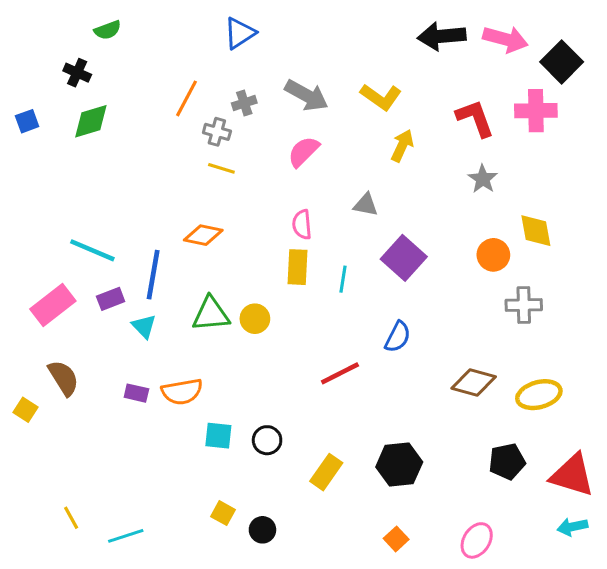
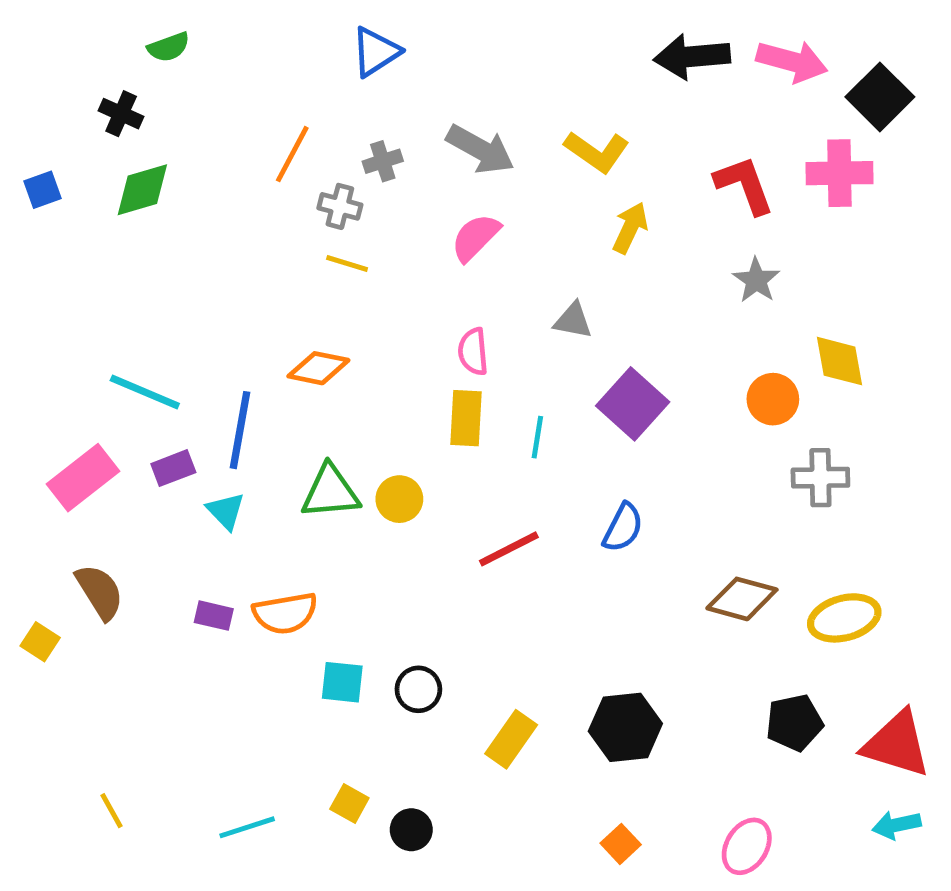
red line: (340, 373) -> (509, 549), moved
cyan line: (126, 536) -> (247, 827), moved

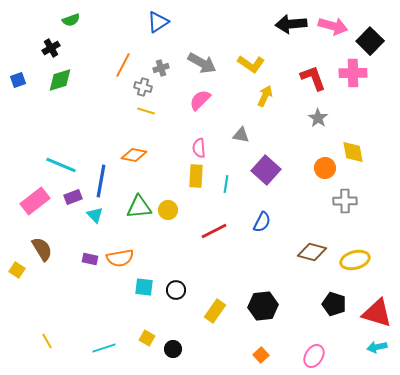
black cross: (121, 114) -> (51, 48), turned 36
black pentagon: (794, 723) -> (334, 304), turned 30

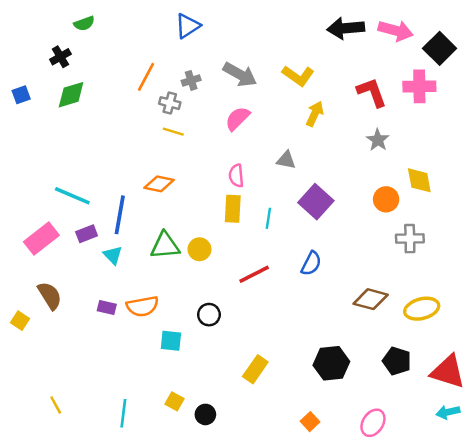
black circle: (176, 290) -> (209, 315), moved
black hexagon: (263, 306) -> (331, 363), moved
cyan line: (104, 348) -> (123, 413), turned -65

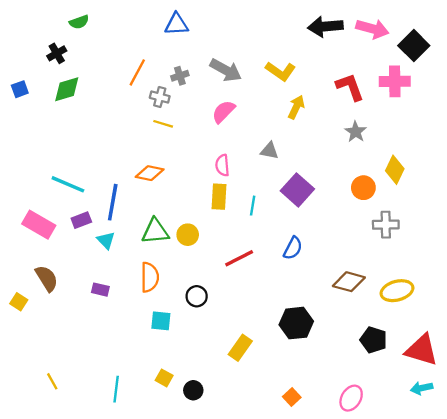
blue triangle: (188, 26) -> (176, 24), turned 30
yellow diamond: (419, 180) -> (395, 170), turned 36
pink rectangle: (41, 239) -> (39, 225), turned 68
orange semicircle: (142, 306) -> (150, 277), moved, turned -80
black hexagon: (331, 363) -> (296, 323), moved

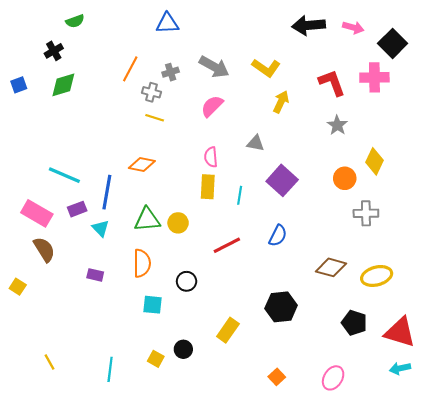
pink arrow: (372, 29) -> (353, 28), size x0.7
brown semicircle: (47, 278) -> (44, 249), moved
black circle: (193, 390) -> (183, 349), moved

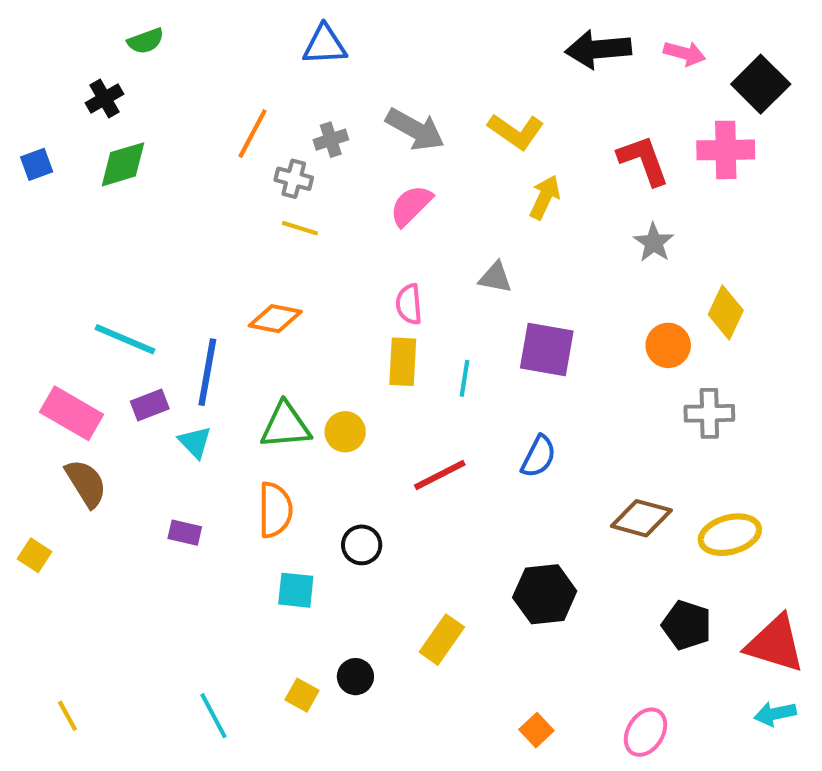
purple square: (282, 180) -> (547, 349), turned -32
yellow line: (50, 362) -> (67, 716), moved
cyan line: (110, 369) -> (214, 716), turned -35

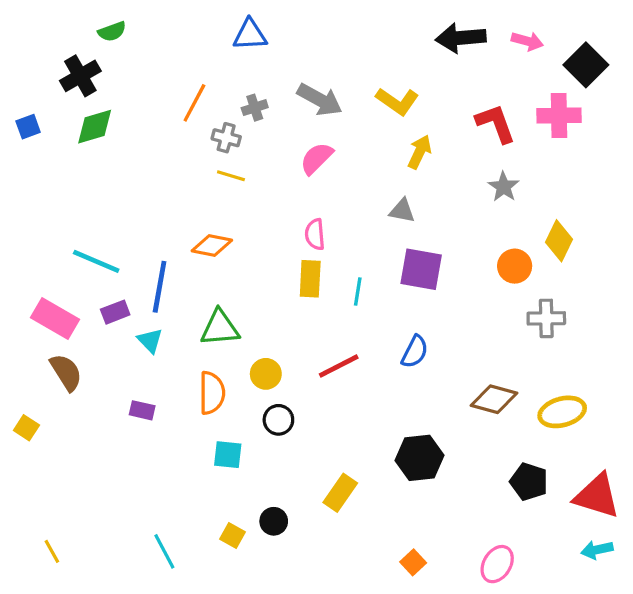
black cross: (104, 99) -> (80, 76), size x1.4
gray triangle: (495, 277) -> (402, 211), moved
yellow circle: (345, 432) -> (266, 374), moved

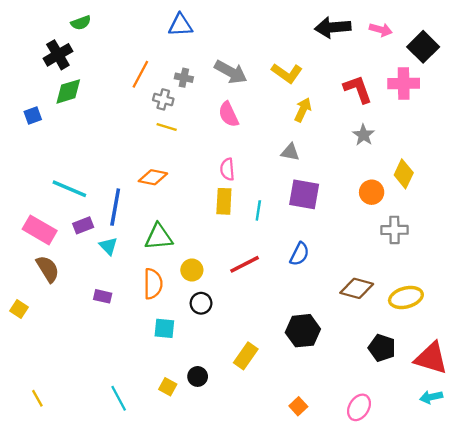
gray cross: (255, 108) -> (184, 78), turned 30
blue square: (28, 127) -> (33, 115), moved
pink semicircle: (316, 158) -> (228, 114), turned -70

